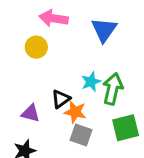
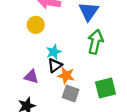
cyan star: (91, 82) -> (54, 52), moved
green arrow: (113, 89) -> (95, 42), moved

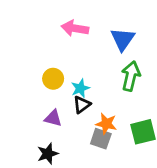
yellow circle: (36, 25) -> (53, 79), moved
orange star: (66, 76) -> (106, 124), moved

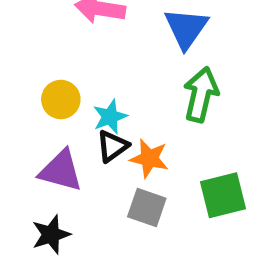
purple triangle: (53, 118) -> (61, 171), size x1.4
orange star: (106, 124) -> (149, 158), moved

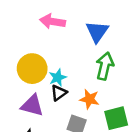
yellow circle: (61, 99) -> (32, 69), size x1.5
orange star: (149, 158) -> (89, 99), moved

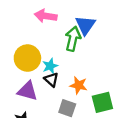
green arrow: (105, 66) -> (73, 39), moved
black triangle: (59, 93) -> (51, 80), turned -42

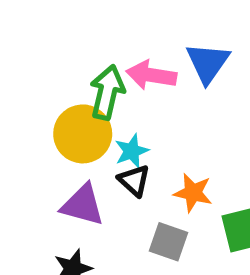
pink arrow: (46, 16) -> (151, 75), moved
green arrow: (73, 39) -> (107, 92), moved

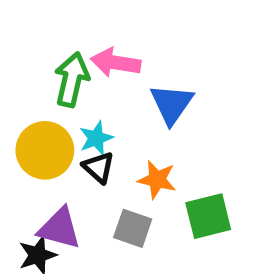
blue triangle: (208, 63) -> (172, 104), moved
yellow circle: (83, 134) -> (45, 150), moved
purple triangle: (83, 205) -> (59, 228), moved

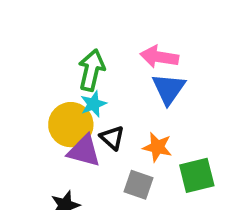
pink arrow: (116, 63) -> (159, 57), moved
cyan star: (96, 138) -> (93, 104), moved
purple triangle: (59, 228) -> (84, 151), moved

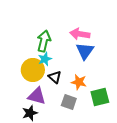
purple triangle: (84, 151) -> (37, 96), moved

